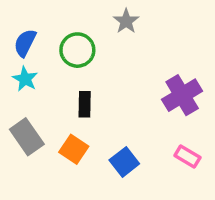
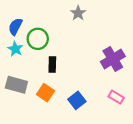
green circle: (77, 50) -> (38, 39), moved
gray rectangle: (27, 137) -> (16, 85), turned -40

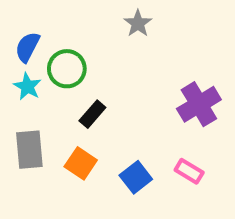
black rectangle: (52, 65) -> (92, 114), turned 40
gray rectangle: (16, 85) -> (29, 150), turned 70
pink rectangle: (116, 97) -> (189, 171), moved

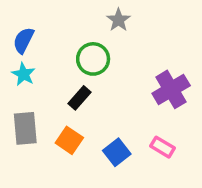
green circle: (67, 69) -> (93, 59), moved

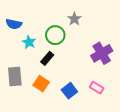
gray star: (118, 20) -> (74, 19), moved
blue semicircle: (24, 40) -> (14, 24), turned -105
cyan star: (24, 74) -> (29, 42), moved

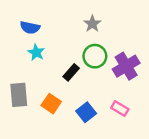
blue semicircle: (14, 24) -> (30, 27), moved
green circle: (55, 35) -> (95, 56), moved
black rectangle: (47, 58) -> (71, 72), moved

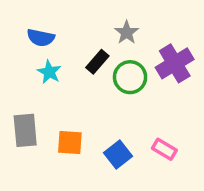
purple cross: (126, 66) -> (175, 63), moved
black rectangle: (71, 72) -> (97, 62), moved
orange square: (51, 104) -> (70, 142), turned -30

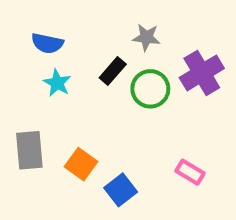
gray star: (127, 32) -> (146, 37), turned -30
orange square: (70, 142) -> (81, 164), turned 32
blue square: (118, 154) -> (121, 190), moved

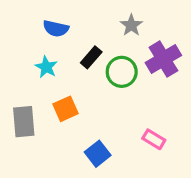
gray star: (146, 37) -> (131, 25), moved, turned 30
blue semicircle: (47, 43) -> (56, 29), moved
orange square: (81, 164) -> (65, 109), moved, turned 30

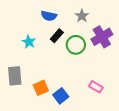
blue semicircle: (56, 29) -> (49, 16), moved
orange square: (65, 109) -> (41, 88), moved

